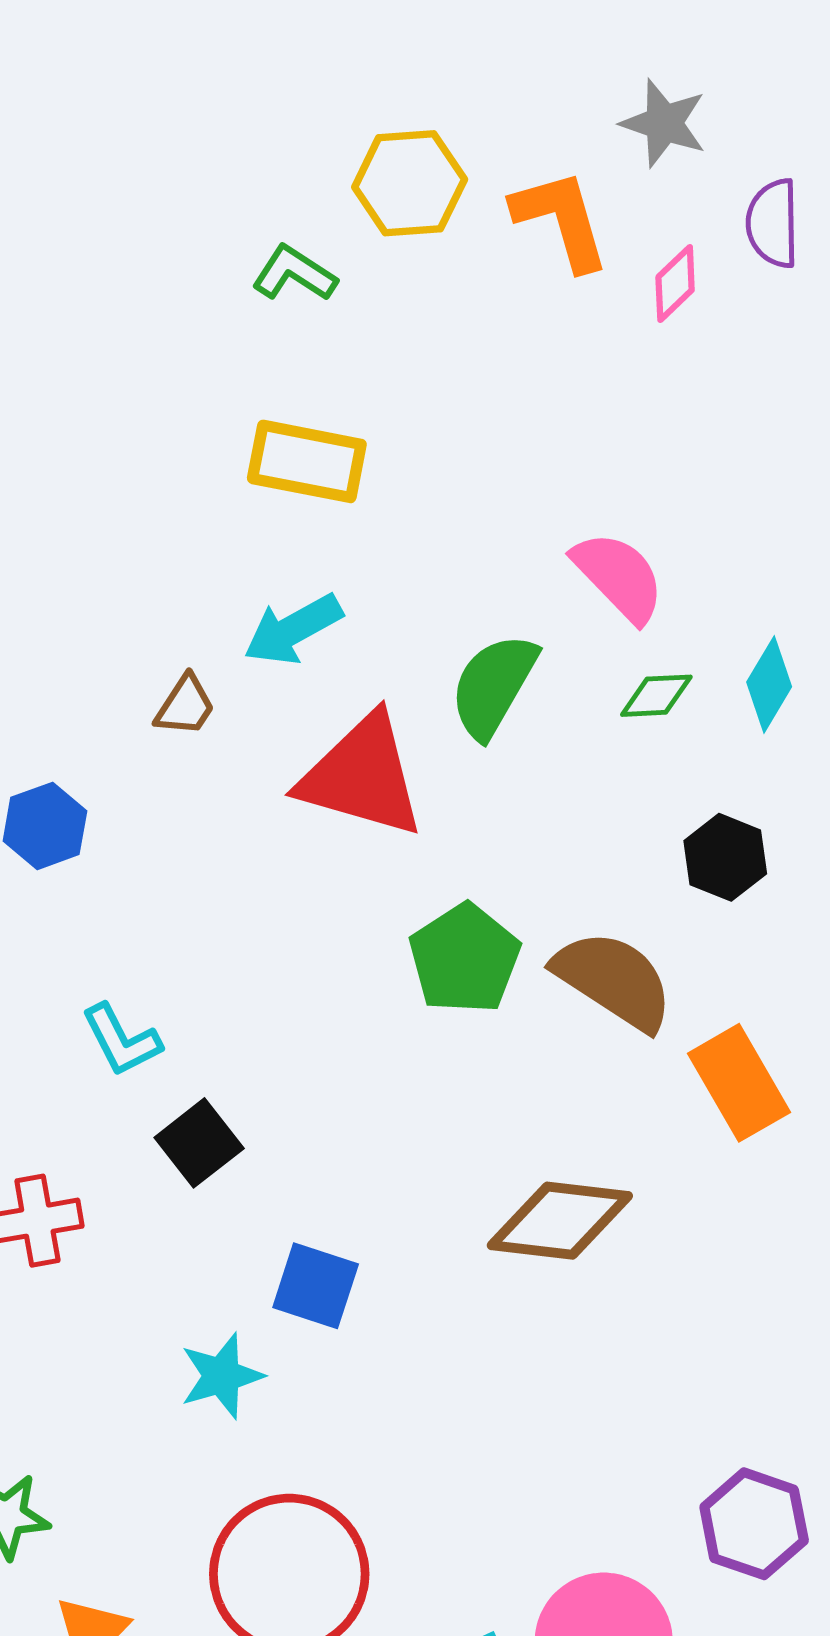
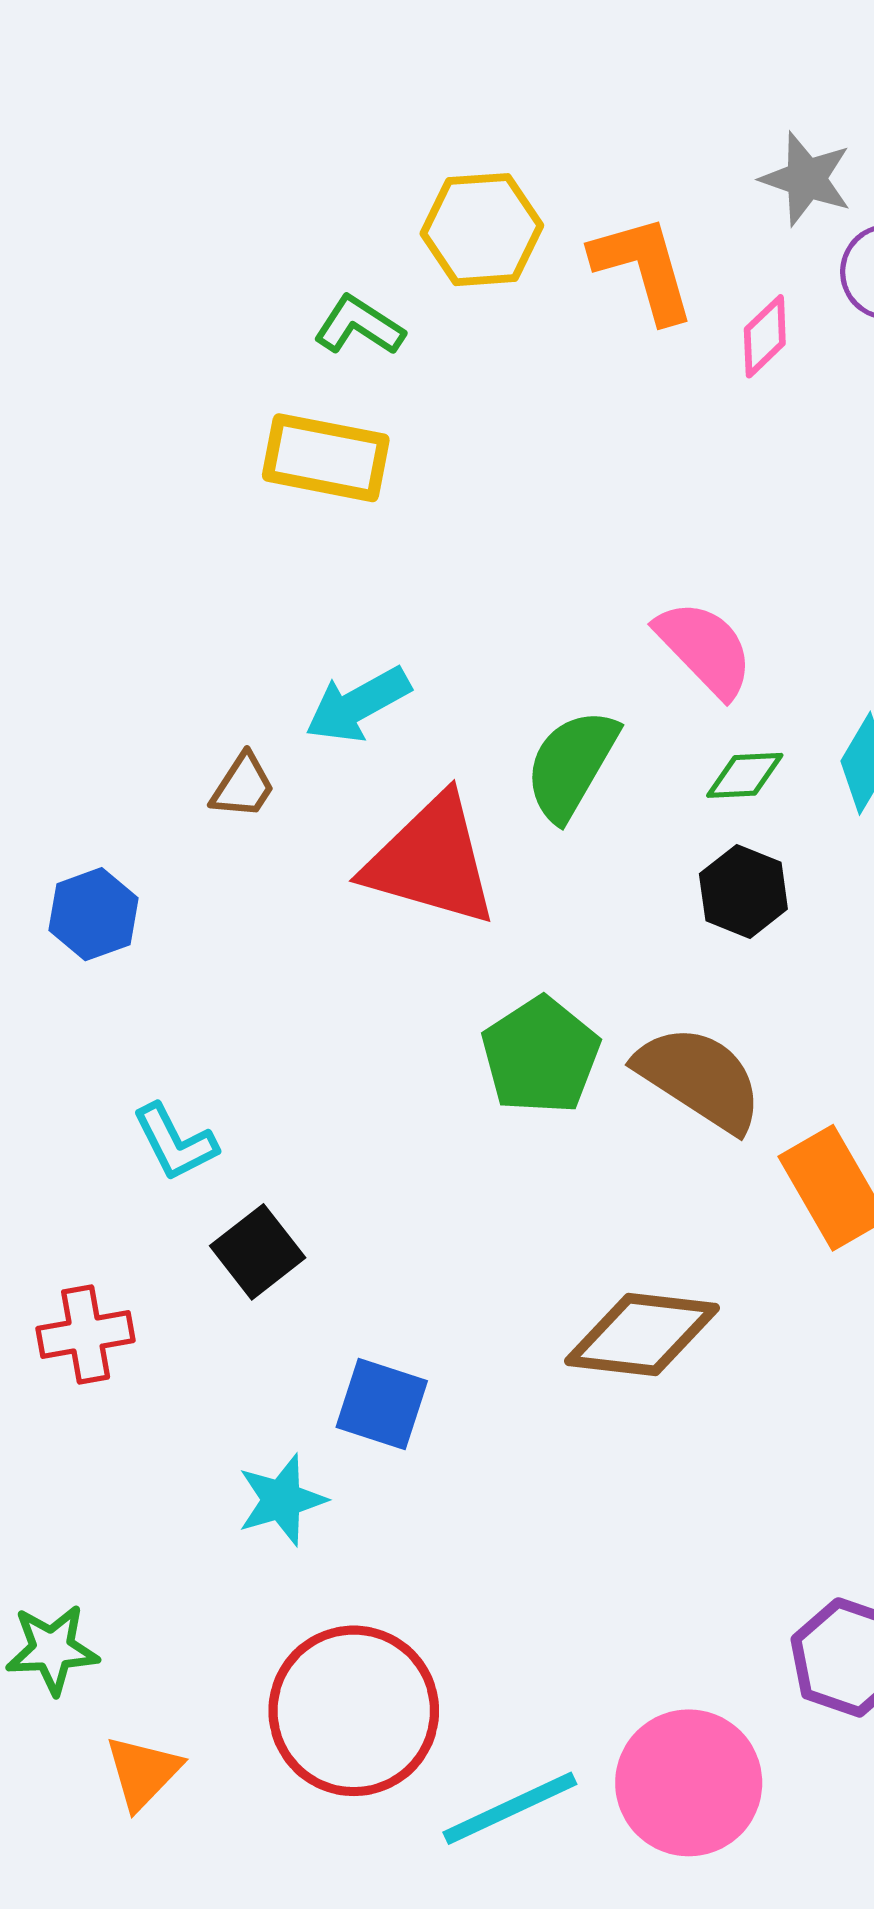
gray star: (664, 123) -> (806, 179), moved
yellow rectangle: (307, 461) -> (326, 458), moved
black hexagon: (725, 857) -> (743, 891), moved

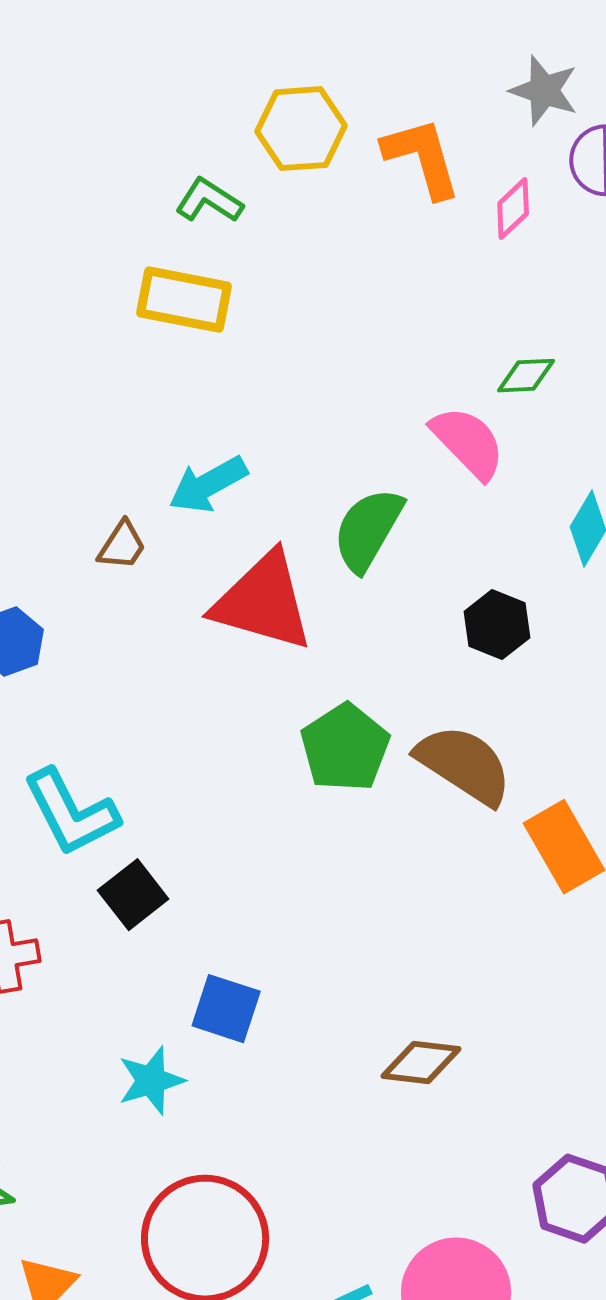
green diamond: (745, 775) -> (526, 376), moved
cyan L-shape: (175, 1142) -> (71, 813), size x1.5
brown diamond: (642, 1334) -> (421, 1063), moved, size x0.7

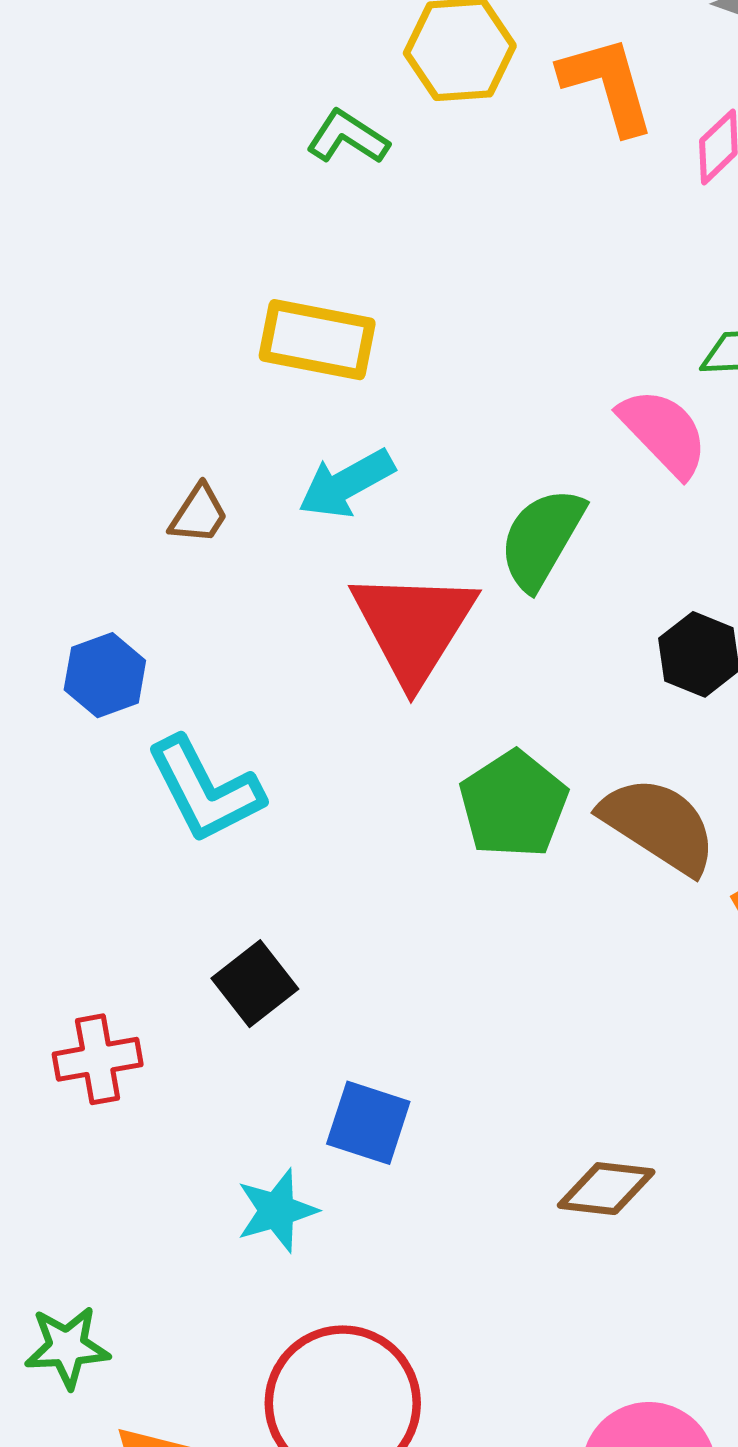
yellow rectangle: (184, 300) -> (317, 340), moved
brown trapezoid: (122, 546) -> (199, 514), moved
red triangle: (263, 602) -> (413, 626), turned 46
cyan L-shape: (71, 813) -> (205, 790), moved

